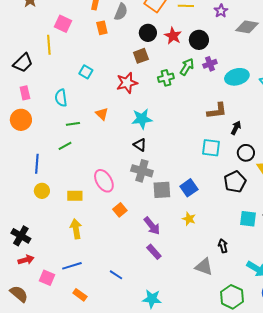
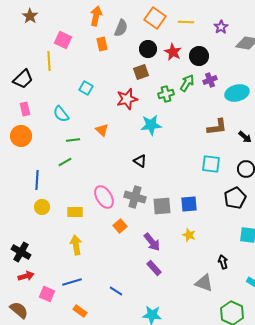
cyan semicircle: (61, 98) -> (61, 114), turned -30
cyan star: (142, 119) -> (151, 125), moved
black arrow: (236, 128) -> (245, 137), moved, turned 104
gray cross: (142, 171) -> (135, 197), moved
blue square: (189, 188) -> (189, 204), turned 30

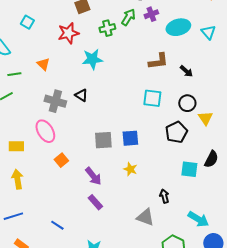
gray cross: (135, 197) -> (55, 101), moved

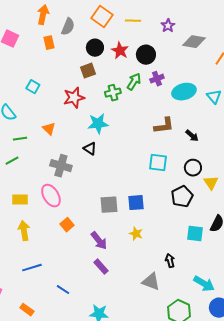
black triangle: (81, 95) -> (90, 149), moved
yellow rectangle: (16, 146) -> (20, 200), moved
yellow arrow: (17, 179) -> (24, 231), moved
blue line: (13, 216) -> (32, 268), moved

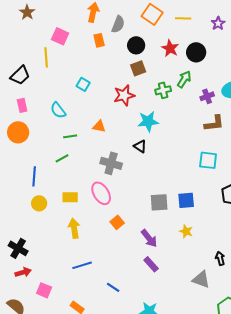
black circle: (95, 48) -> (136, 45), moved
purple cross: (157, 79) -> (207, 96), moved
orange triangle: (49, 129) -> (99, 126), turned -32

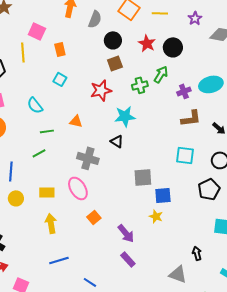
orange rectangle: (99, 40) -> (60, 49), moved
gray square: (159, 202) -> (143, 177), moved
yellow star: (186, 231) -> (156, 216), moved

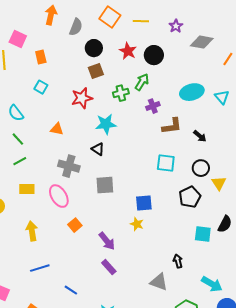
purple cross: (184, 91) -> (153, 106), moved
green line: (47, 131) -> (18, 139), moved, turned 56
gray square: (143, 177) -> (105, 185), moved
yellow rectangle: (47, 192) -> (27, 189), moved

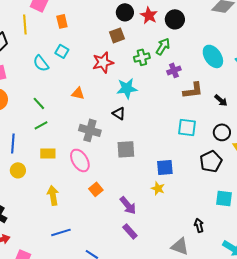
black circle: (94, 48) -> (125, 12), moved
cyan ellipse: (192, 92) -> (213, 56), turned 70
cyan semicircle: (16, 113) -> (41, 63), moved

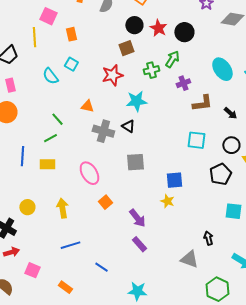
green line: (39, 103) -> (57, 119), moved
gray cross: (90, 130) -> (103, 131), moved
yellow rectangle: (48, 153) -> (47, 164), moved
yellow circle: (18, 170) -> (27, 207), moved

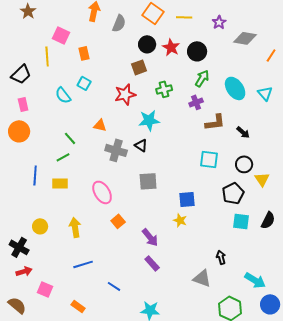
green arrow: (172, 59) -> (202, 78), moved
cyan square: (233, 211) -> (241, 221), moved

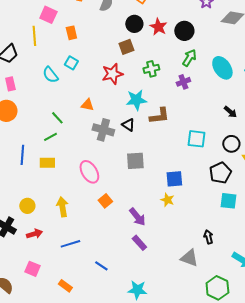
brown L-shape: (215, 122) -> (159, 116), moved
red arrow: (24, 271) -> (34, 234), moved

